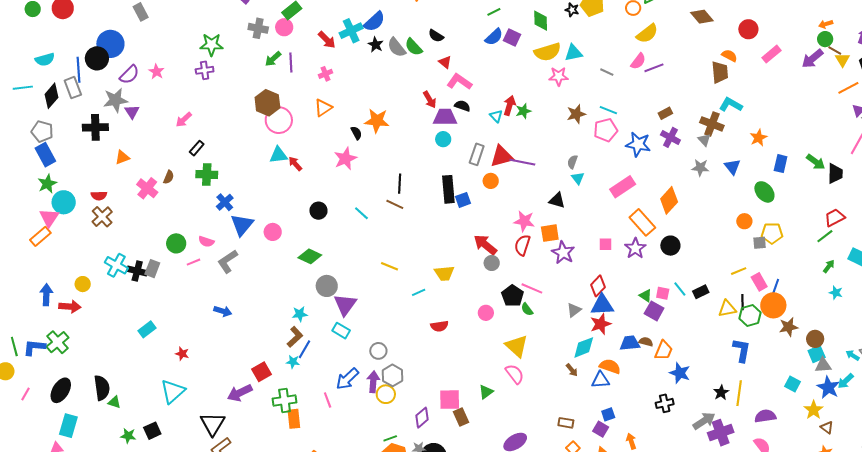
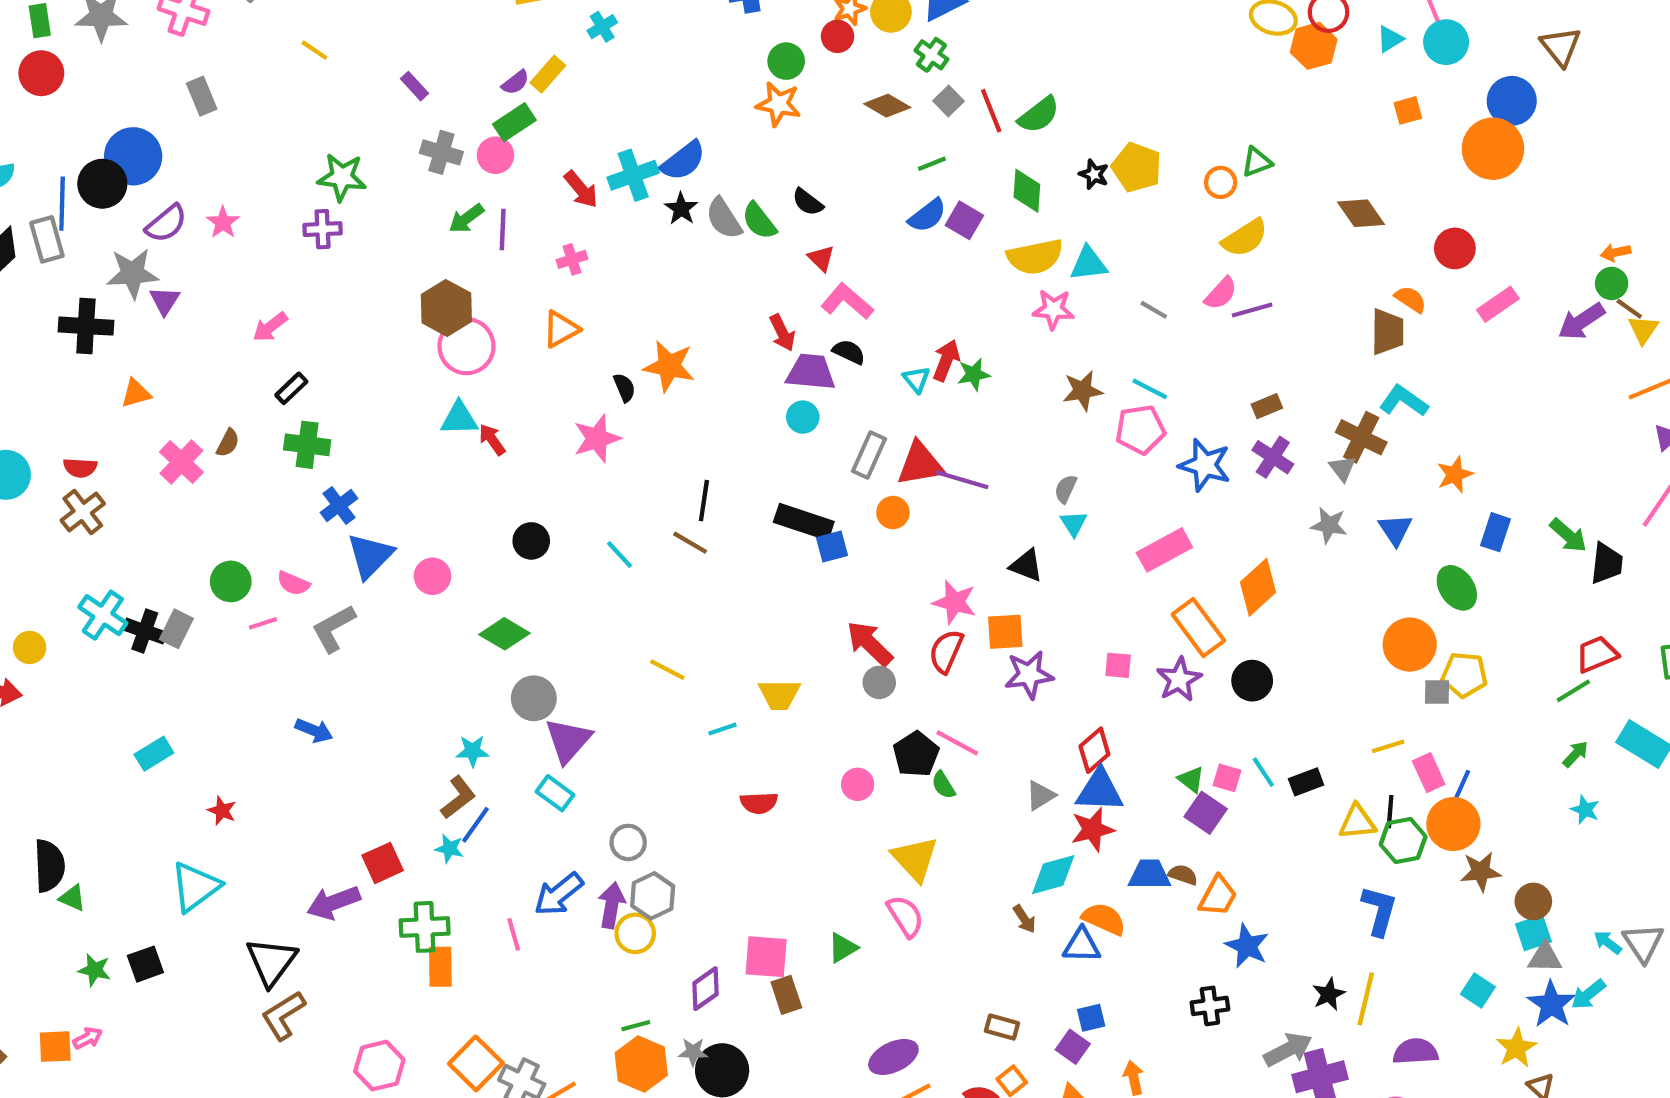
black rectangle: (448, 189) -> (804, 522), turned -72
orange circle: (744, 221) -> (1410, 645), size x1.6
purple star: (563, 253) -> (1029, 675), turned 30

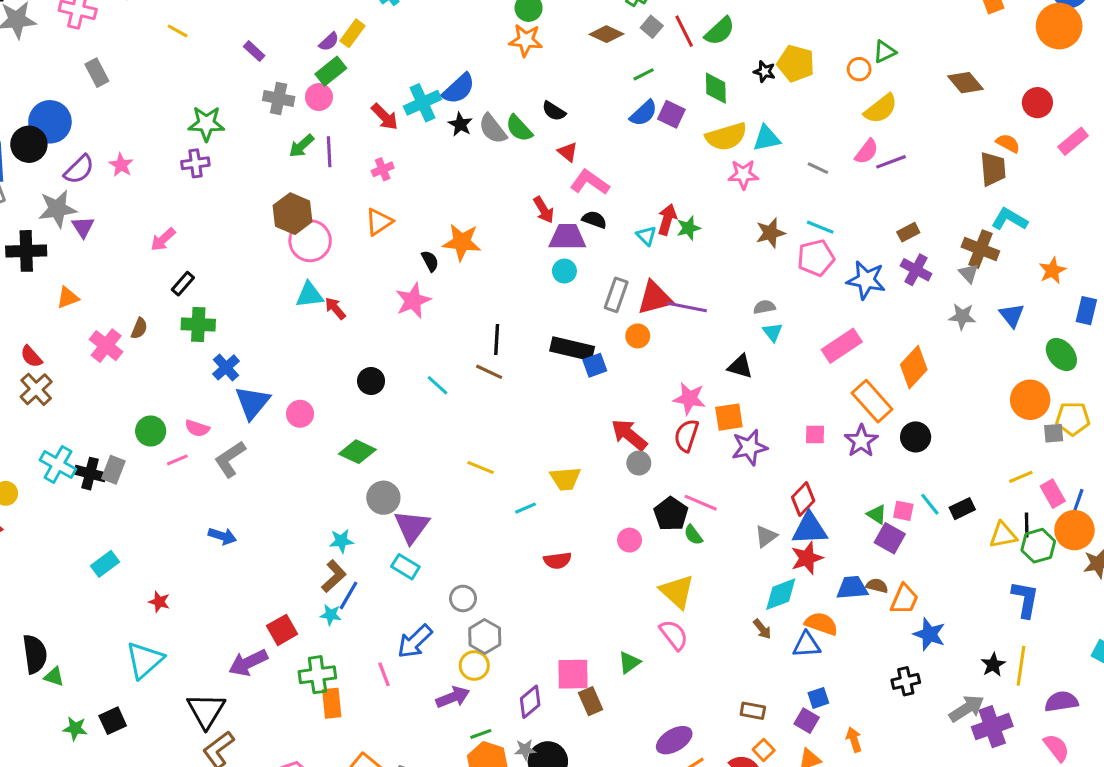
red semicircle: (80, 468) -> (31, 357), turned 50
gray semicircle: (1066, 489) -> (764, 307), turned 60
purple arrow: (612, 905) -> (453, 697), moved, turned 64

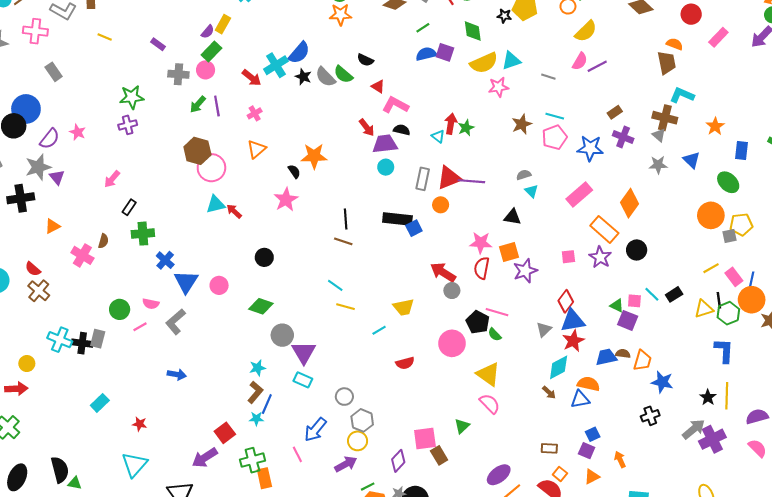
blue semicircle: (644, 113) -> (426, 54), turned -144
cyan line: (437, 385) -> (335, 285), moved
pink circle: (630, 540) -> (452, 343), size x1.6

